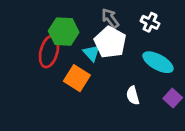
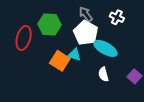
red ellipse: (49, 52) -> (24, 38), moved
cyan triangle: (92, 53) -> (74, 55), moved, turned -32
cyan ellipse: (158, 62) -> (105, 48), moved

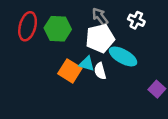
white pentagon: (86, 33) -> (100, 38), turned 30
red ellipse: (24, 38) -> (28, 26), moved
white semicircle: (103, 74) -> (100, 71), moved

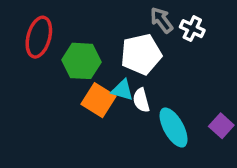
gray arrow: (100, 17) -> (162, 20), moved
green hexagon: (58, 29) -> (81, 61), moved
cyan ellipse: (123, 56) -> (174, 127), moved, turned 32

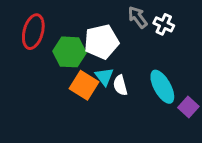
white pentagon: (141, 54) -> (101, 42), moved
cyan triangle: (122, 90) -> (104, 77), turned 36
cyan ellipse: (174, 127) -> (162, 87), moved

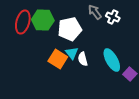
green hexagon: (70, 52) -> (43, 20), moved

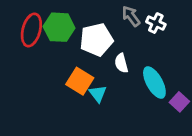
cyan triangle: (72, 53) -> (98, 94), moved
white semicircle: (83, 59) -> (121, 63), moved

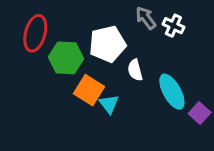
green hexagon: (59, 27) -> (66, 58), moved

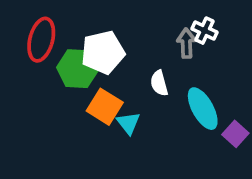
gray arrow: (146, 18) -> (186, 43), moved, turned 35
white pentagon: (107, 44) -> (103, 52), moved

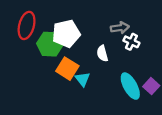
white cross: (205, 31) -> (131, 42), moved
gray arrow: (186, 43) -> (120, 28), turned 84
cyan ellipse: (203, 109) -> (130, 86), moved

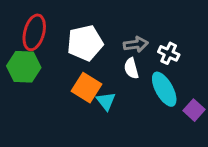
gray arrow: (120, 28) -> (136, 44), moved
green hexagon: (50, 44) -> (24, 67), moved
cyan ellipse: (130, 86) -> (164, 89), moved

